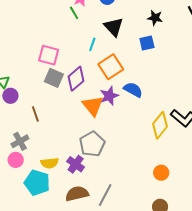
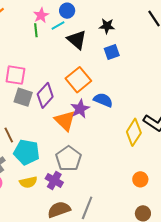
green line: (74, 13) -> (36, 30), turned 32
black star: (155, 18) -> (107, 26), moved
cyan line: (92, 44) -> (58, 26), moved, turned 48
cyan pentagon: (37, 183) -> (27, 152), moved

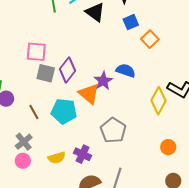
orange square: (78, 80) -> (150, 39), moved, size x0.7
cyan pentagon: (27, 152) -> (64, 111), moved
gray pentagon: (69, 159) -> (113, 130), moved

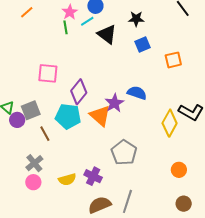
orange square: (150, 39) -> (173, 60), moved, turned 30
gray square: (46, 73) -> (31, 110), moved, turned -36
cyan pentagon: (64, 111) -> (68, 116), moved

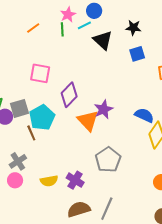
orange line: (27, 12) -> (33, 28), moved
blue semicircle: (137, 93) -> (144, 115), moved
cyan pentagon: (68, 116) -> (42, 117), moved, turned 30

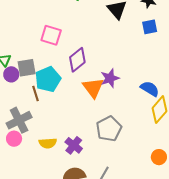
gray cross: (18, 161) -> (19, 120), size x1.4

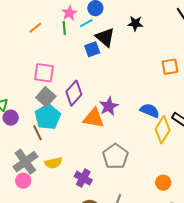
blue square: (150, 27) -> (92, 49), moved
gray square: (27, 68) -> (46, 97), moved, turned -30
orange triangle: (93, 88) -> (94, 118), turned -35
yellow semicircle: (48, 143) -> (53, 163), moved
orange circle: (159, 157) -> (163, 183), moved

